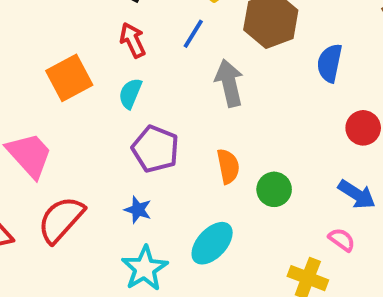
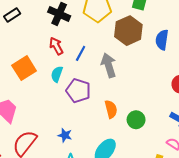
blue line: (193, 34) -> (81, 53), moved
blue semicircle: (330, 63) -> (162, 40), moved
purple pentagon: (155, 149) -> (78, 91), moved

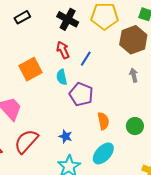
gray arrow: (109, 65) -> (134, 75), moved, size x0.6
cyan semicircle: (57, 74) -> (62, 77), turned -35
orange semicircle: (111, 109) -> (103, 121), moved

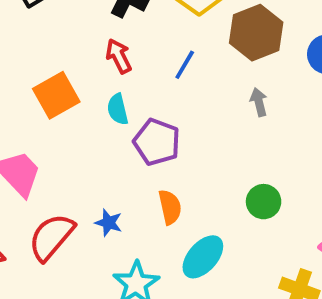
blue line: (86, 59) -> (185, 65), moved
orange semicircle: (103, 121) -> (170, 207), moved
blue star: (65, 136) -> (109, 223), moved

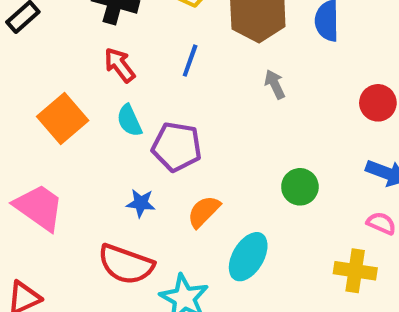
orange semicircle: (170, 207) -> (204, 212), turned -112
blue star: (109, 223) -> (141, 203), moved
red semicircle: (51, 237) -> (126, 264), moved, turned -100

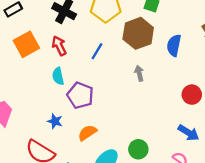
orange square: (63, 119) -> (26, 44), moved
green circle: (300, 187) -> (138, 149), moved

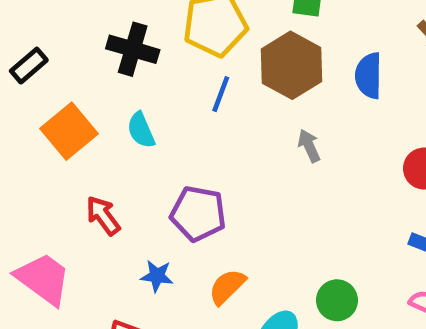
red arrow: (59, 46) -> (103, 216), moved
blue line: (97, 51) -> (221, 94), moved
cyan semicircle: (58, 76) -> (141, 130), moved

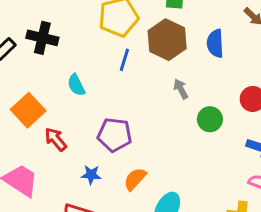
black cross: (133, 49) -> (42, 38), moved
orange square: (69, 131) -> (28, 110), moved
green circle: (337, 300) -> (210, 119), moved

